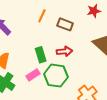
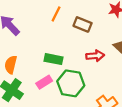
red arrow: (65, 51) -> (95, 56), moved
green rectangle: (41, 55) -> (54, 59), turned -63

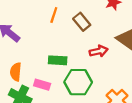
brown rectangle: (83, 24) -> (82, 22), turned 36
pink rectangle: (44, 82) -> (42, 85), moved, turned 56

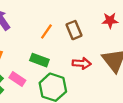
orange line: (54, 15) -> (46, 32), moved

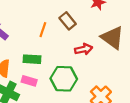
green rectangle: (39, 60) -> (32, 59), moved

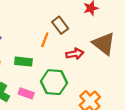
orange line: (43, 30) -> (45, 40), moved
pink rectangle: (29, 81) -> (26, 93), moved

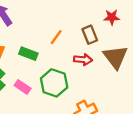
brown rectangle: (60, 25) -> (90, 35), moved

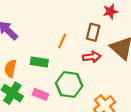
brown rectangle: (90, 35) -> (93, 32), turned 48

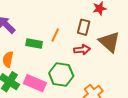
green rectangle: (39, 62) -> (34, 43), moved
pink rectangle: (40, 94) -> (35, 83), size x1.5

